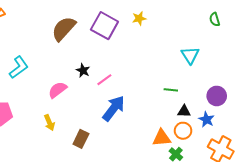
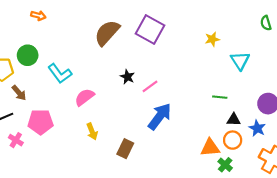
yellow star: (139, 18) -> (212, 39), moved
cyan L-shape: (19, 67) -> (60, 74), turned 90
pink semicircle: (58, 90) -> (84, 97), moved

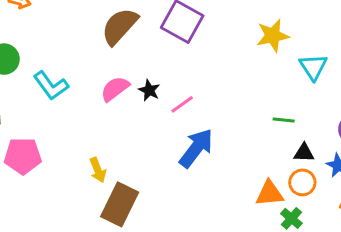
yellow star: (212, 39) -> (273, 36), size x1.5
pink semicircle: (84, 97) -> (115, 89), moved
brown rectangle: (125, 149) -> (120, 204), moved, size x1.5

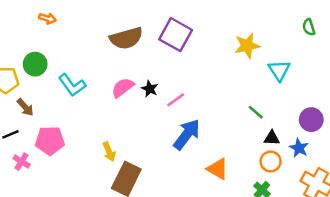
brown semicircle: (120, 26) -> (126, 38), turned -148
green line: (284, 120) -> (256, 112), turned 35
orange triangle: (270, 193) -> (218, 169), moved, turned 35

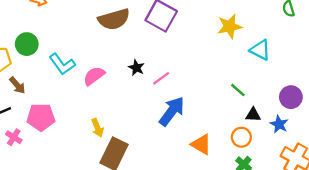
cyan triangle: (279, 70) -> (260, 50), turned -30
pink semicircle: (123, 88) -> (94, 76), moved
orange circle: (271, 162) -> (241, 137), moved

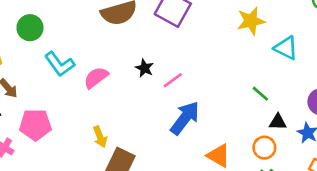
green circle: (27, 44) -> (30, 28), moved

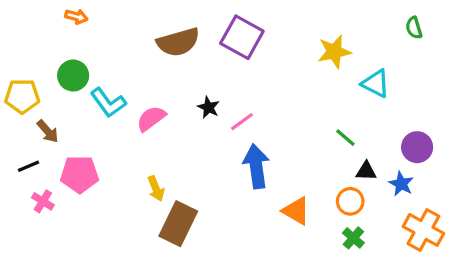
green circle: (30, 28) -> (73, 76), moved
blue arrow: (185, 118) -> (256, 166), turned -45

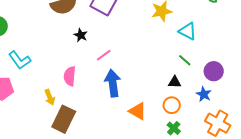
cyan L-shape: (108, 103) -> (20, 60), moved
black star: (208, 107) -> (81, 35), moved
pink semicircle: (151, 119) -> (70, 76), moved, turned -48
green line: (345, 138) -> (185, 60), moved
black triangle: (366, 171) -> (175, 82), moved

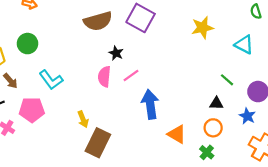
cyan triangle: (188, 31) -> (244, 45), moved
pink line: (104, 55) -> (131, 76), moved
pink semicircle: (70, 76) -> (104, 77), moved
green cross: (174, 128) -> (207, 152), moved

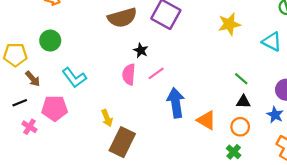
green line: (227, 80) -> (241, 79), moved
orange triangle: (177, 134) -> (206, 120), moved

